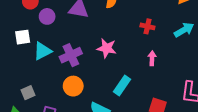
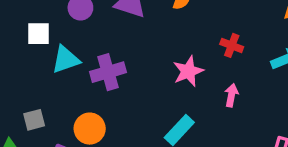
pink star: (107, 48) -> (188, 71), moved, turned 30
orange circle: (73, 86) -> (90, 129), moved

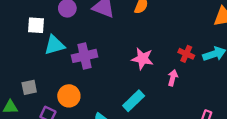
red cross: (232, 45) -> (186, 54), moved
pink star: (188, 71) -> (142, 59), turned 30

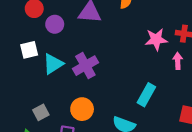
pink star: (142, 59) -> (156, 39), moved

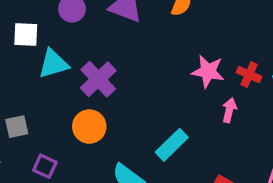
purple cross: (85, 66) -> (98, 79), turned -30
orange circle: (82, 109) -> (89, 127), moved

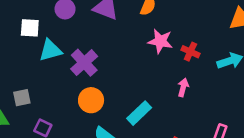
pink star: (208, 71) -> (160, 41), moved
red cross: (249, 75) -> (190, 52), moved
orange circle: (89, 127) -> (91, 100), moved

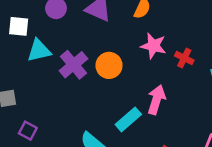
pink arrow: (183, 87) -> (156, 100), moved, size x1.5
orange circle: (91, 100) -> (109, 65), moved

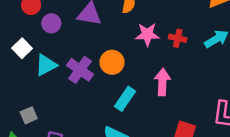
white square: (19, 26) -> (22, 48), turned -36
cyan rectangle: (128, 119) -> (125, 99), moved

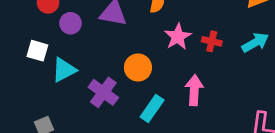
pink star: (147, 34) -> (178, 37), turned -30
white square: (22, 48) -> (37, 51), turned -30
purple cross: (80, 70) -> (103, 92), moved

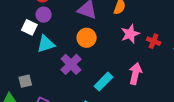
purple circle: (70, 23) -> (44, 15), moved
orange circle: (138, 68) -> (87, 38), moved

